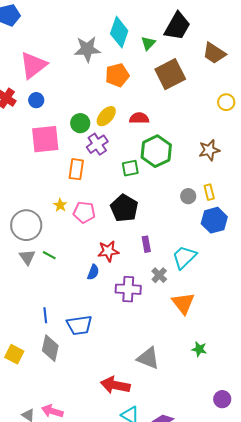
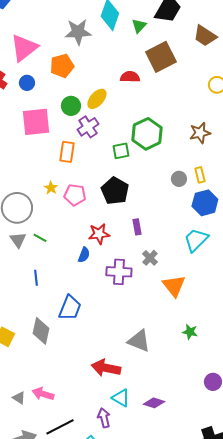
orange pentagon: (117, 75) -> (62, 66), moved
red semicircle: (139, 118) -> (130, 77), moved
cyan trapezoid: (184, 257) -> (196, 240), moved
blue line: (45, 315) -> (36, 278), moved
blue trapezoid: (79, 325) -> (70, 308), turned -60

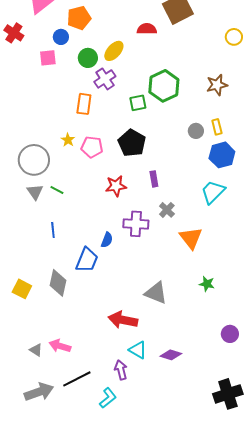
blue circle: (27, 83) -> (61, 37), moved
pink square: (36, 122) -> (48, 58), moved, size x0.6
blue semicircle: (84, 255) -> (107, 240), moved

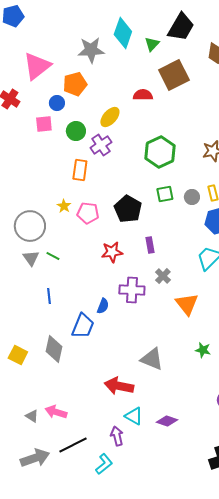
green circle: (88, 58) -> (76, 131), moved
green square: (138, 103) -> (165, 194), moved

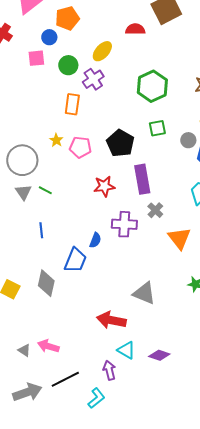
gray circle: (192, 197) -> (188, 140), moved
purple rectangle: (150, 245) -> (142, 179), size x1.8

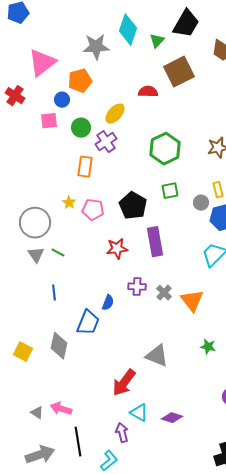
gray cross: (155, 210) -> (164, 293), moved
purple cross: (124, 224) -> (137, 287), size x0.7
red arrow: (111, 320) -> (124, 383), turned -64
black line: (65, 379) -> (78, 442), turned -72

